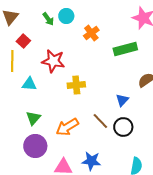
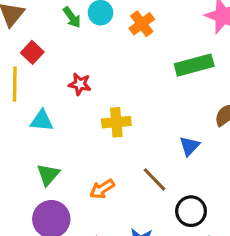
orange cross: (91, 33) -> (142, 24), moved
red star: (53, 61) -> (80, 84), size x0.6
orange arrow: (67, 127) -> (102, 189), size x0.7
black circle: (123, 127) -> (191, 211), moved

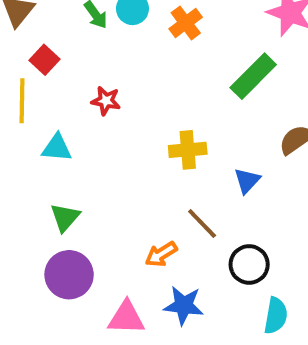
green rectangle: (194, 65) -> (253, 76), turned -30
yellow cross: (116, 122) -> (188, 150), moved
orange arrow: (102, 189) -> (161, 254), moved

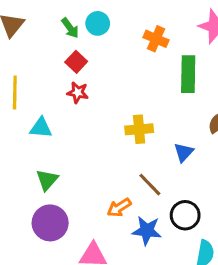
orange cross: (186, 23) -> (156, 39), moved, turned -30
red square: (44, 60) -> (76, 62), moved
green rectangle: (253, 76) -> (188, 74), turned -44
blue star: (184, 305) -> (147, 231), moved

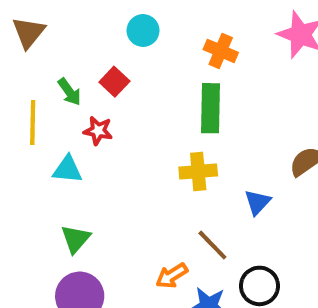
green arrow: (70, 28) -> (69, 92), moved
green rectangle: (188, 74) -> (210, 108), moved
red star: (78, 92) -> (98, 131), moved

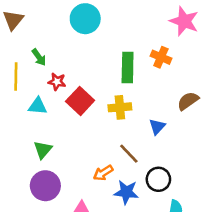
cyan circle: (143, 31) -> (85, 19), size x1.5
orange cross: (221, 51) -> (161, 57), moved
red square: (114, 82) -> (80, 101), moved, size x1.5

